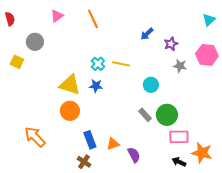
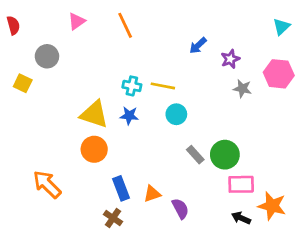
cyan cross: (98, 64) -> (132, 86), turned -32
cyan circle: (151, 85) -> (176, 114), moved

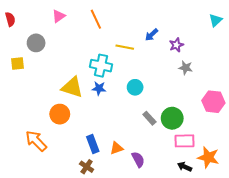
pink hexagon: (279, 74) -> (213, 102), moved
yellow square: (23, 83) -> (17, 64), turned -32
cyan cross: (132, 86) -> (101, 66), size x1.5
yellow line: (163, 86) -> (125, 47), moved
orange circle: (94, 149) -> (60, 114), moved

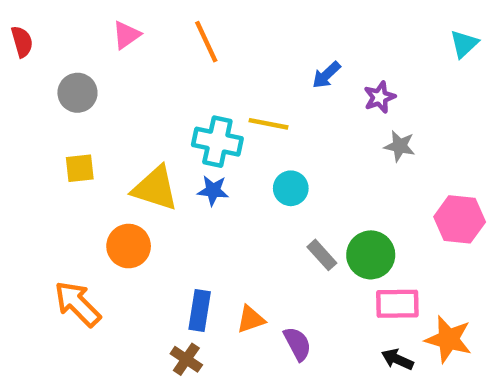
yellow line: (125, 47) -> (269, 124), moved
yellow square: (17, 64) -> (80, 168), moved
blue rectangle: (93, 144) -> (200, 310), turned 30

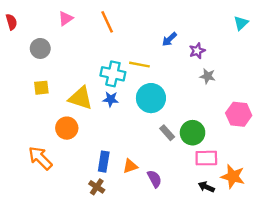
cyan circle: (291, 188) -> (151, 98), size x1.6

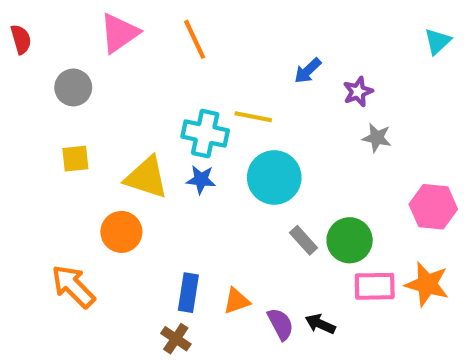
pink triangle: (66, 18) -> (119, 33), size x1.5
orange star: (233, 177) -> (427, 284), moved
black arrow: (206, 187) -> (320, 324), moved

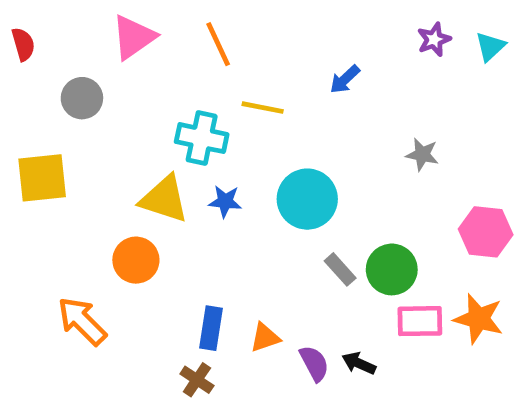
purple star: (358, 92) -> (434, 39), moved
yellow line: (253, 117) -> (263, 108), moved
cyan cross: (205, 134) -> (202, 138), moved
yellow square: (75, 159) -> (42, 178), moved, size x1.6

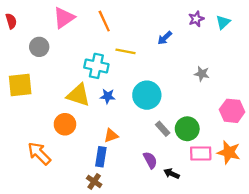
purple star: (434, 39) -> (196, 19), moved
cyan triangle: (490, 47) -> (223, 22), moved
orange triangle: (265, 338) -> (111, 135), moved
purple semicircle: (314, 363) -> (150, 160), moved

